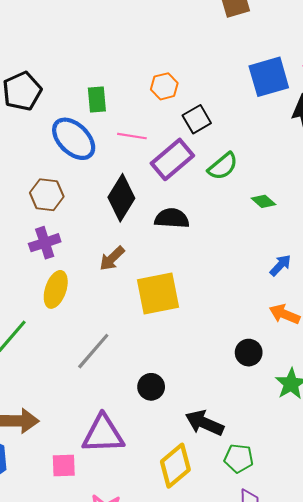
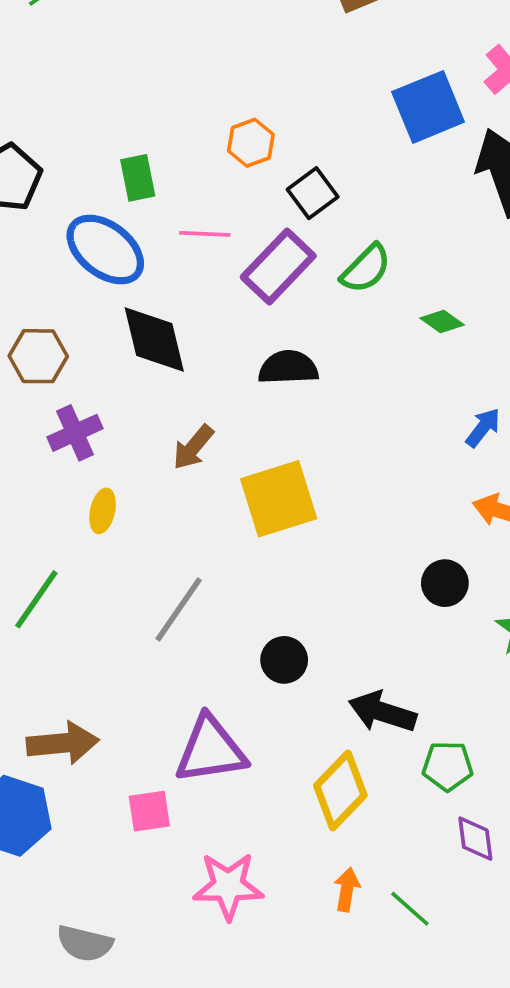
brown hexagon: (47, 195) -> (38, 356), moved
black diamond: (121, 198) -> (154, 339), moved, turned -39
yellow ellipse: (56, 289) -> (103, 511), size x0.7

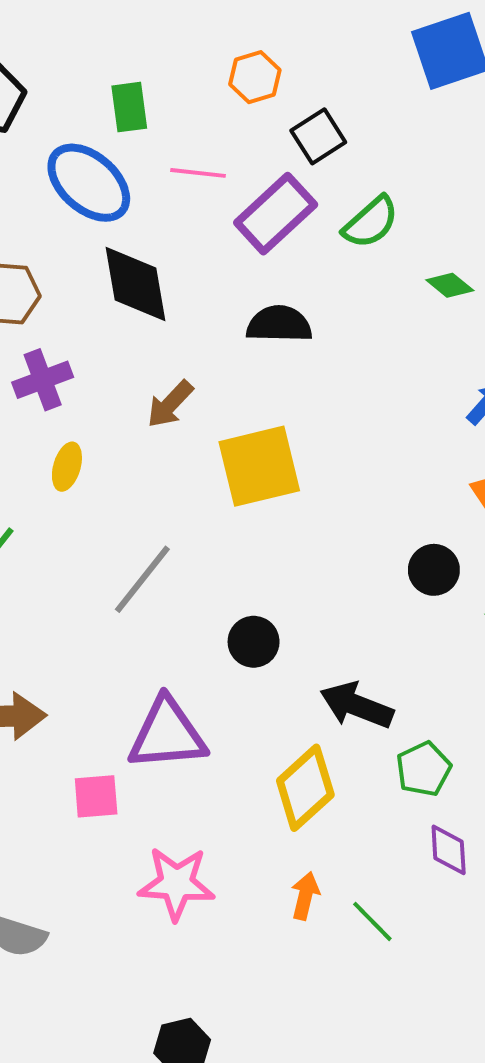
green pentagon: (448, 766) -> (424, 769), turned -30

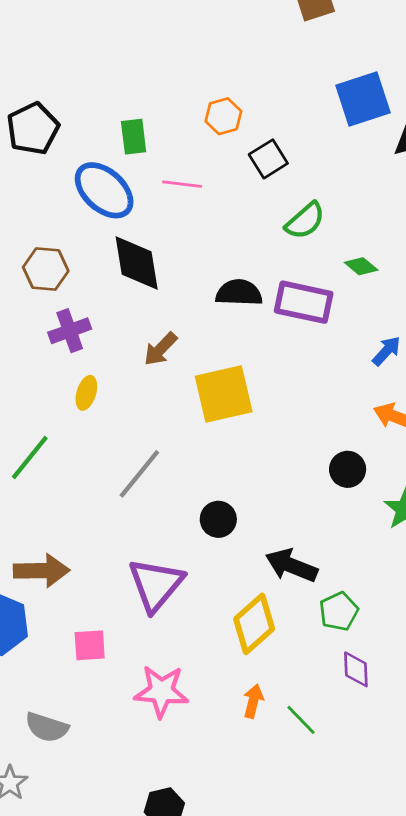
purple rectangle: (276, 214) -> (304, 302), moved, turned 54
purple triangle: (167, 734) -> (156, 585), turned -46
pink square: (96, 796) -> (90, 645), moved

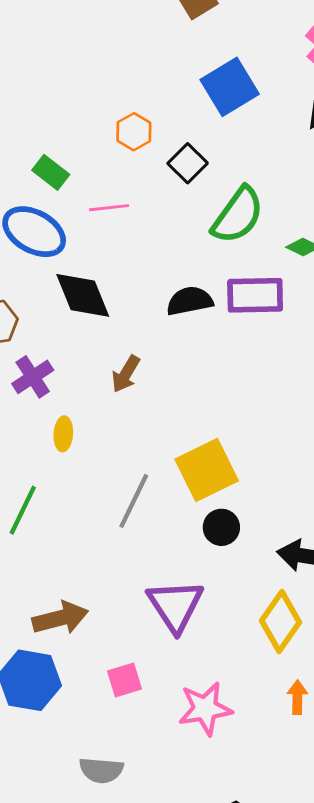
blue square: (363, 99) -> (230, 87), moved
green rectangle: (134, 137) -> (51, 172), turned -32
green semicircle: (305, 221) -> (238, 215), size x1.4
yellow square: (224, 394) -> (207, 470), moved

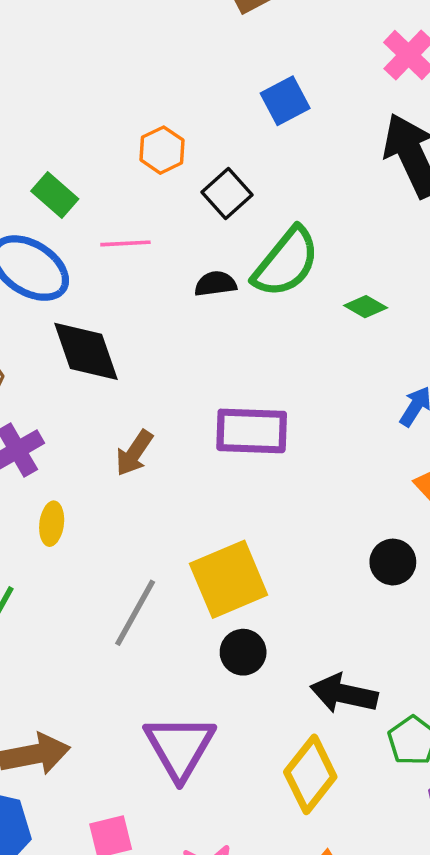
blue square: (230, 87) -> (285, 101), size x0.7
purple rectangle: (255, 295) -> (252, 431), moved
black semicircle: (190, 301) -> (215, 284), moved, size x0.7

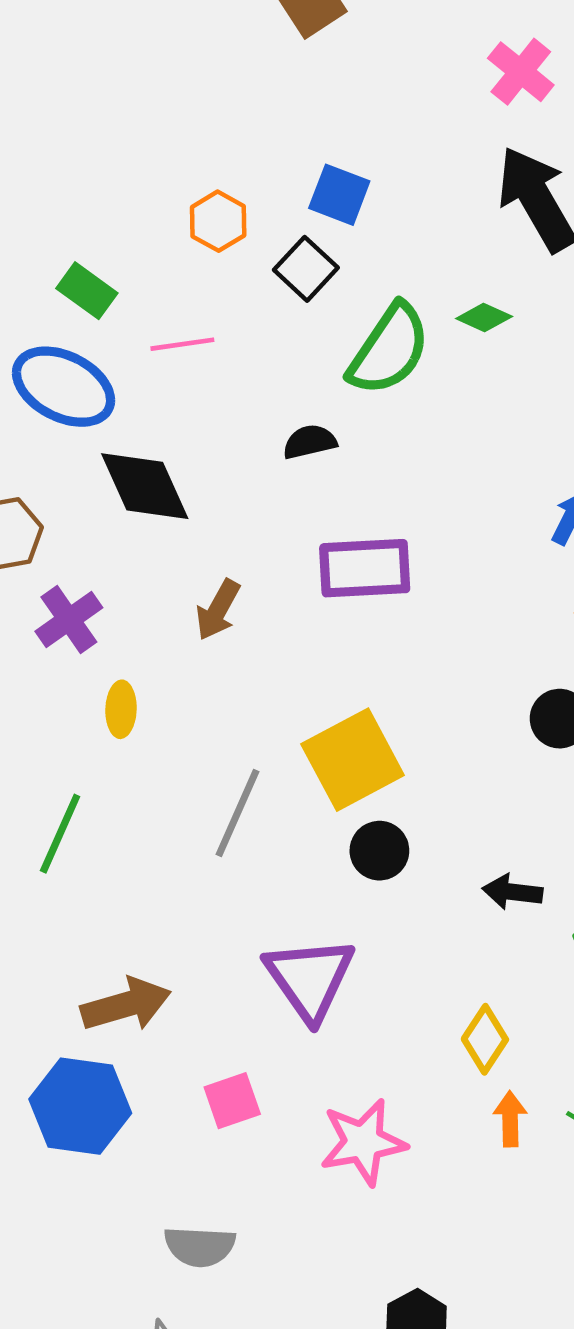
blue square: (285, 101) -> (339, 195), moved, turned -36
black semicircle: (215, 284) -> (310, 442), moved
green diamond: (366, 307) -> (484, 317), moved
black arrow: (344, 694) -> (513, 892), size x0.7
yellow diamond: (310, 774) -> (485, 1039), moved, size x0.7

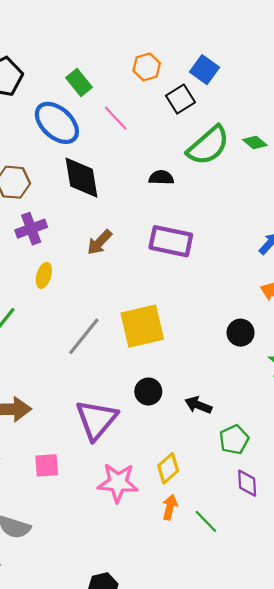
pink line: (182, 344) -> (116, 118), turned 40
black circle: (379, 851) -> (148, 391), moved
pink star: (363, 1142) -> (118, 483), moved

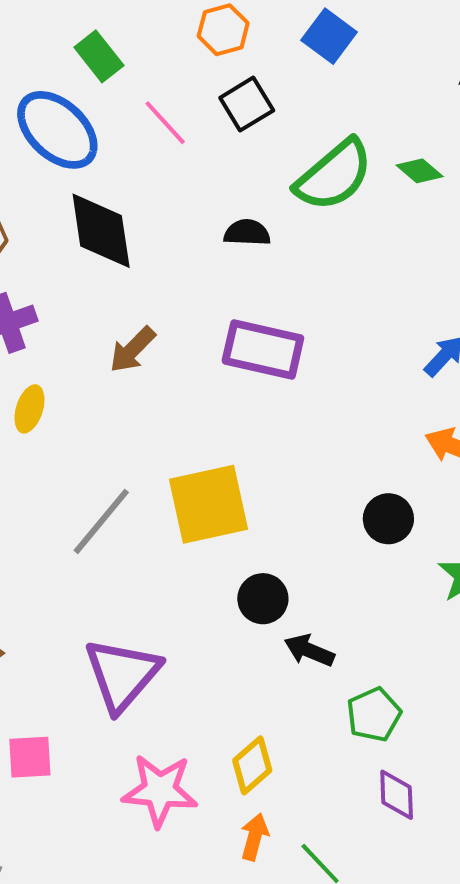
black square: (180, 99) -> (247, 104), moved
black circle: (148, 391) -> (263, 599), moved

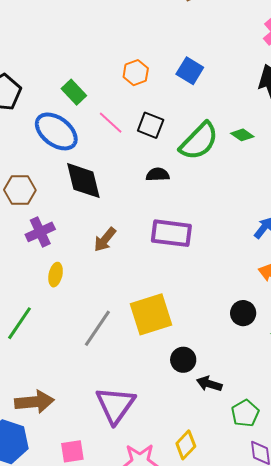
black square: (247, 104) -> (151, 125), moved, turned -32

